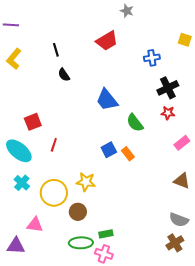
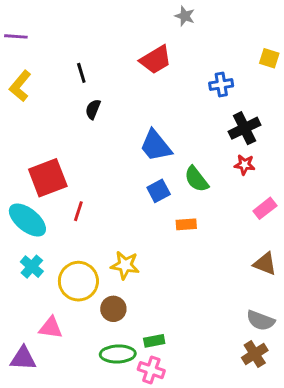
black semicircle: (64, 75) -> (93, 109), turned 56
red square: (33, 122) -> (48, 178), size x1.5
blue square: (109, 150) -> (159, 191), moved
orange rectangle: (128, 154) -> (186, 224), turned -56

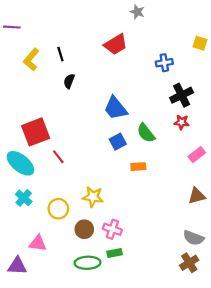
yellow L-shape: (20, 86) -> (31, 59), moved
red line: (78, 211) -> (58, 157), turned -56
brown triangle: (265, 264) -> (197, 196), turned -36
yellow circle: (78, 281) -> (58, 209), size x0.7
pink cross: (151, 370) -> (112, 229), moved

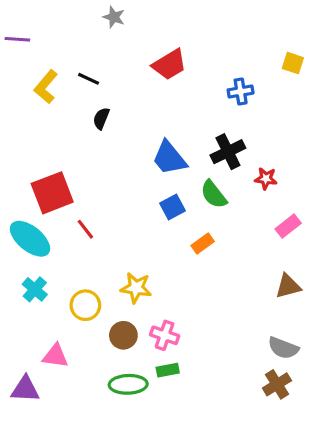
gray star: (137, 12) -> (114, 17), moved
black line: (60, 54) -> (89, 79), turned -48
black cross: (182, 95) -> (228, 152), moved
orange rectangle: (138, 167) -> (203, 243), turned -32

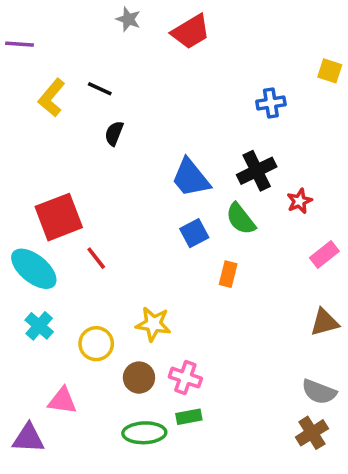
red trapezoid: (169, 65) -> (191, 32), moved
red star: (266, 179) -> (299, 201), turned -30
orange rectangle: (203, 243) -> (228, 274), turned -40

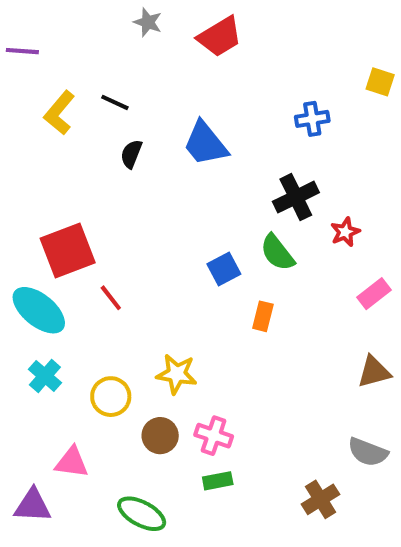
blue trapezoid: (191, 178) -> (205, 144), moved
green ellipse: (144, 433) -> (142, 514), moved, turned 30
brown cross: (312, 433) -> (321, 499), moved

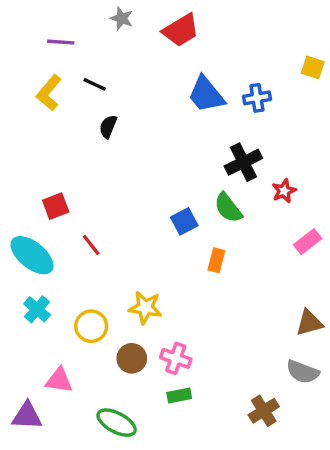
purple line: (22, 51) -> (61, 42), moved
blue trapezoid: (205, 144) -> (206, 94), moved
red square: (68, 251) -> (56, 206), size x0.6
brown triangle: (374, 372) -> (309, 323), moved

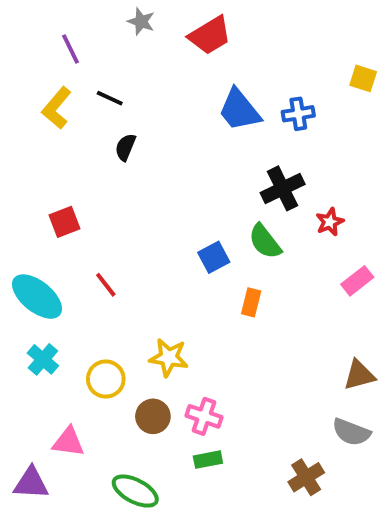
purple line: (61, 42) -> (70, 49), turned 60
red square: (56, 206) -> (65, 222), moved

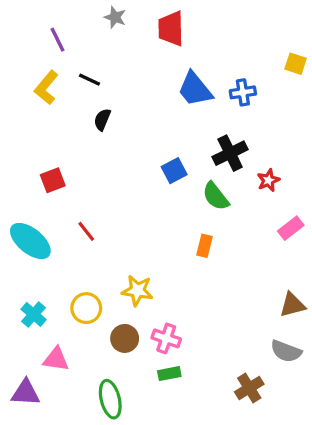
red trapezoid: (210, 35) -> (171, 28), turned 120
blue square: (214, 257) -> (174, 171), moved
cyan cross: (43, 359) -> (34, 314), moved
green ellipse: (135, 491) -> (110, 399), turned 48

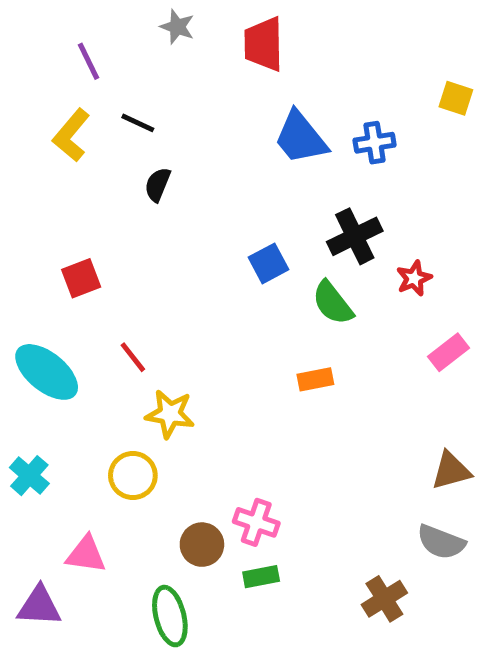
orange rectangle: (205, 246) -> (315, 379), turned 65
yellow star: (137, 291) -> (170, 414), moved
cyan cross: (34, 314) -> (29, 476), moved
brown circle: (125, 338) -> (202, 545), moved

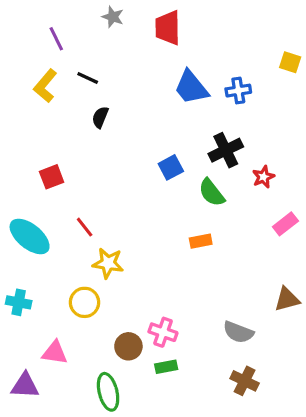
cyan cross: (29, 476) -> (19, 302), turned -30
gray semicircle: (441, 542) -> (238, 332), moved
brown cross: (384, 599) -> (245, 381), turned -32

